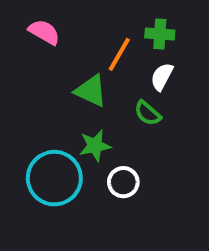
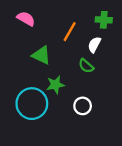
green cross: (160, 34) -> (104, 20), moved
green triangle: (91, 91) -> (41, 55), moved
white circle: (123, 182) -> (83, 106), moved

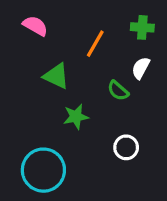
white semicircle: (94, 45) -> (141, 68), moved
cyan circle: (32, 104) -> (43, 170), moved
white circle: (83, 106) -> (126, 147), moved

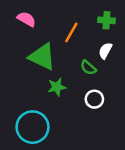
green triangle: (56, 76) -> (42, 57), size x1.4
white circle: (126, 147) -> (94, 99), moved

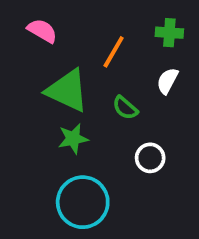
green semicircle: (88, 68) -> (125, 108), moved
green star: (57, 87) -> (73, 139), moved
cyan circle: (33, 127) -> (83, 202), moved

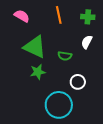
orange line: (114, 52) -> (59, 15), moved, turned -42
green semicircle: (125, 108) -> (65, 56), turned -32
cyan circle: (83, 202) -> (59, 105), moved

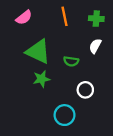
pink semicircle: (22, 16) -> (24, 17), turned 112
cyan circle: (59, 105) -> (64, 115), size x0.7

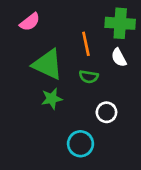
orange line: (64, 16) -> (86, 44), moved
green cross: (96, 19) -> (120, 23), size x1.5
white semicircle: (95, 46) -> (119, 58), turned -56

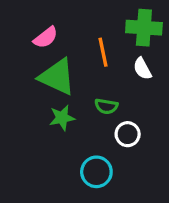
pink semicircle: (30, 22) -> (46, 37), moved
green semicircle: (89, 77) -> (106, 106), moved

